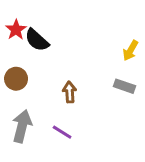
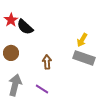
yellow arrow: (130, 50) -> (82, 40), moved
gray rectangle: (125, 86) -> (84, 58), size x1.5

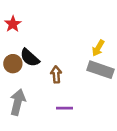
black semicircle: (25, 27) -> (30, 58), moved
purple line: (42, 89) -> (65, 108), moved, turned -32

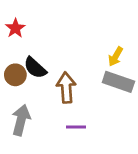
brown arrow: (56, 74) -> (66, 88), size x1.5

